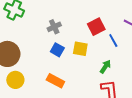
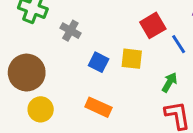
gray cross: (54, 27) -> (70, 31), moved, turned -32

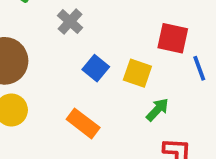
red square: (153, 25) -> (173, 38), turned 30
green arrow: (169, 82) -> (157, 110), moved

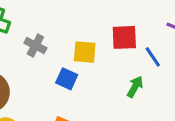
yellow square: (137, 73) -> (85, 52), moved
green arrow: (157, 110) -> (135, 87), moved

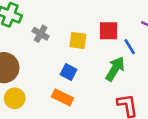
blue square: (67, 79) -> (69, 72), moved
green arrow: (135, 87) -> (115, 69), size x1.5

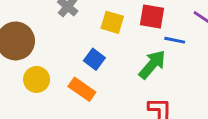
blue line: (130, 47) -> (175, 40), turned -56
yellow circle: (15, 98) -> (37, 79), moved

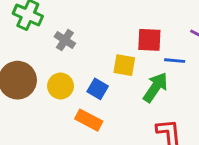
yellow square: (112, 22) -> (124, 65), moved
yellow circle: (37, 79) -> (61, 86), moved

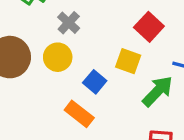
red square: (149, 40) -> (149, 27), moved, turned 30
yellow circle: (61, 86) -> (58, 57), moved

